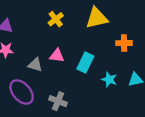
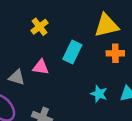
yellow triangle: (97, 18) -> (106, 25), moved
cyan rectangle: (85, 62) -> (72, 52), moved

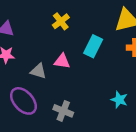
cyan star: (99, 94) -> (119, 100), moved

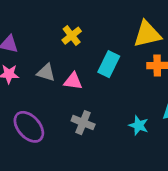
gray triangle: (38, 71) -> (46, 73), moved
gray cross: (63, 111) -> (83, 123), moved

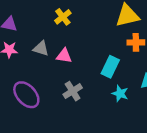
cyan rectangle: (109, 64) -> (110, 67), moved
gray cross: (83, 123) -> (73, 91), turned 36

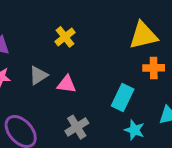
gray triangle: (41, 48) -> (38, 75), turned -49

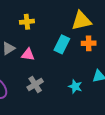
yellow cross: (65, 37) -> (27, 22), turned 32
cyan rectangle: (123, 98) -> (62, 44), moved

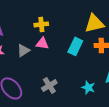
pink triangle: (28, 55) -> (42, 43), moved

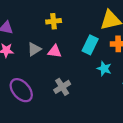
pink triangle: (42, 43) -> (55, 51), moved
cyan star: (88, 87) -> (104, 69), moved

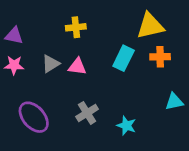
cyan star: (104, 69) -> (126, 126), moved

